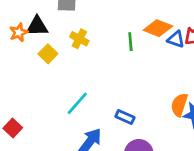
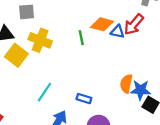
yellow cross: (79, 39) -> (40, 40), size x1.5
yellow square: (48, 54) -> (16, 55), size x1.5

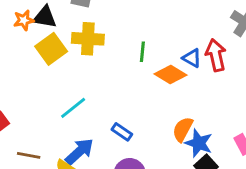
orange diamond: (102, 24) -> (170, 75), moved
red arrow: (134, 24) -> (216, 55), turned 110
yellow cross: (40, 40) -> (88, 39), turned -35

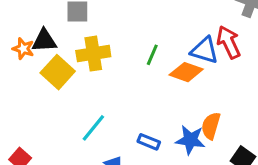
orange star: (24, 20) -> (23, 49), turned -30
green line: (142, 52) -> (152, 55), turned 30
blue triangle: (192, 58) -> (205, 50), size x1.4
blue star: (199, 143) -> (190, 140), moved

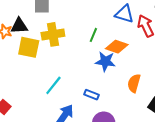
blue triangle: (205, 50) -> (124, 14), moved
yellow square: (58, 72) -> (29, 47), turned -30
blue star: (190, 140) -> (105, 61), moved

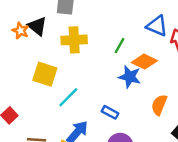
black triangle: (19, 26) -> (37, 26), turned 36
yellow square: (29, 47) -> (45, 74), moved

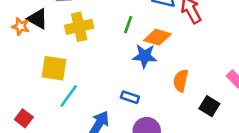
cyan line: (68, 97) -> (69, 96), moved

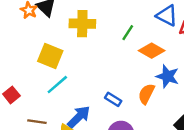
blue star: (145, 56) -> (167, 76), moved
orange semicircle: (181, 81) -> (146, 94), moved

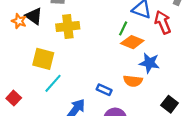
green line: (128, 33) -> (123, 28), moved
orange semicircle: (146, 94) -> (133, 81), turned -102

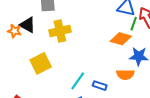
green line: (123, 28) -> (134, 24), moved
yellow square: (43, 59) -> (41, 63), turned -35
cyan line: (53, 83) -> (78, 81), moved

